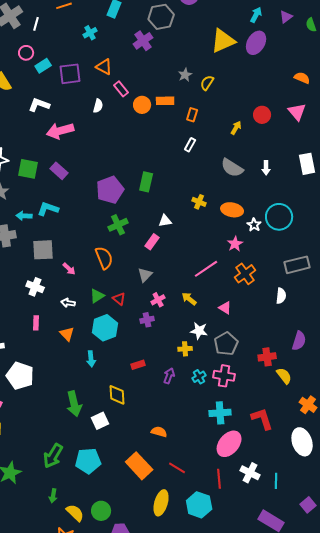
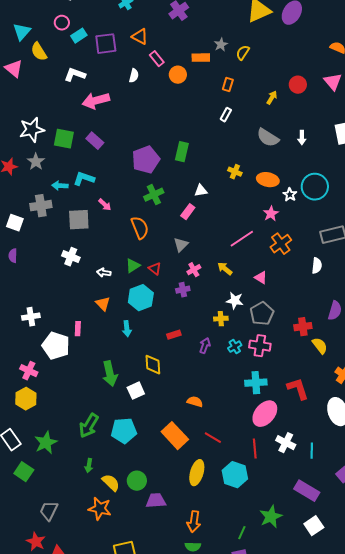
orange rectangle: (165, 101) -> (201, 58), moved
pink arrow: (69, 269) -> (105, 205), moved
pink rectangle: (36, 323) -> (78, 329), moved

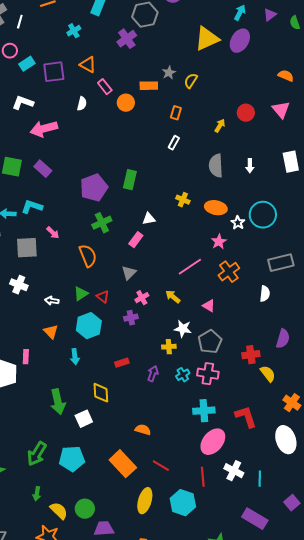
gray semicircle: (268, 138) -> (216, 166), turned 55

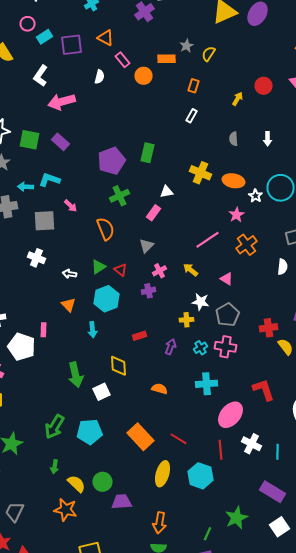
white L-shape: (23, 103) -> (40, 76), turned -75
gray semicircle: (216, 166) -> (234, 139), size x0.6
yellow cross: (183, 200) -> (200, 173), size x1.5
cyan cross: (204, 411) -> (206, 384), moved
orange semicircle: (143, 430) -> (160, 389), moved

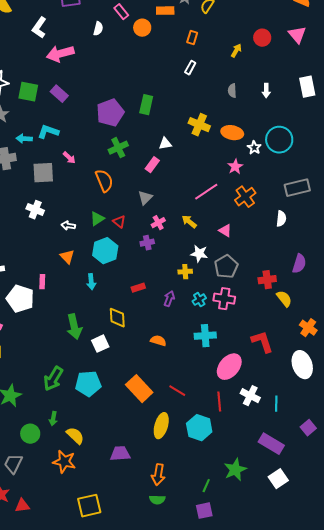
green circle: (102, 482) -> (30, 434), moved

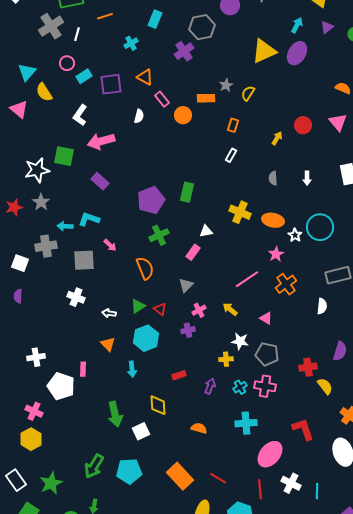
green square: (28, 92) -> (64, 156), moved
gray pentagon: (226, 267) -> (267, 354), turned -30

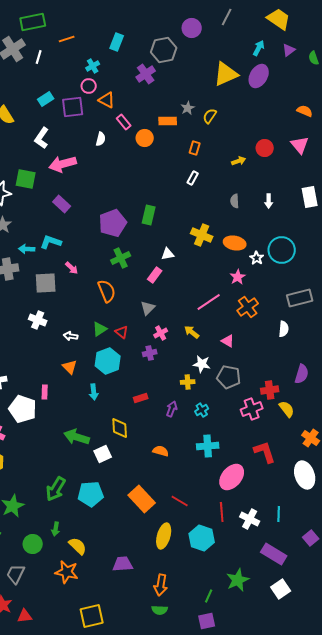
pink circle: (67, 63) -> (89, 86), moved
yellow arrow: (277, 138) -> (239, 161), turned 40
pink cross: (265, 386) -> (252, 409), moved, turned -30
green arrow: (115, 414) -> (77, 437), turned 120
white cross: (291, 483) -> (250, 519), moved

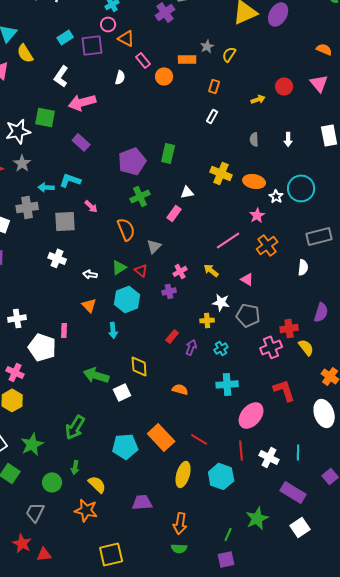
gray triangle: (148, 308) -> (154, 246), moved
red rectangle: (141, 398) -> (172, 336), moved, turned -32
cyan pentagon: (91, 494) -> (125, 446), moved

